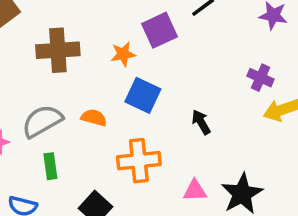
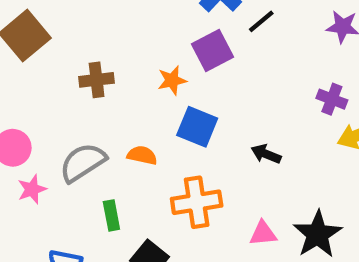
brown cross: (58, 50) -> (97, 80), size x0.7
black arrow: (201, 122) -> (266, 154), turned -35
green rectangle: (50, 166) -> (111, 215), moved

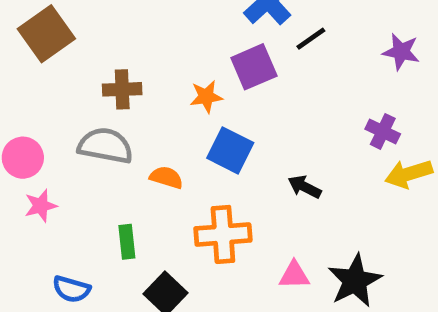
gray semicircle: (83, 163) -> (105, 146), moved, turned 39

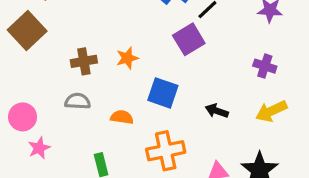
purple square: (254, 67) -> (189, 39), moved
orange star: (206, 97) -> (127, 58), moved
gray semicircle: (105, 146) -> (78, 101), size x0.7
yellow arrow: (409, 174) -> (271, 111), moved

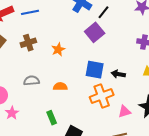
brown cross: (84, 61) -> (28, 43), moved
blue square: (163, 93) -> (95, 70), moved
orange cross: (166, 151) -> (102, 96), moved

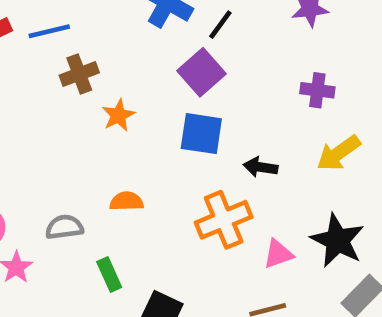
brown cross: (28, 43) -> (79, 74), moved
blue square: (95, 70) -> (201, 134), moved
gray semicircle: (31, 81) -> (64, 227), moved

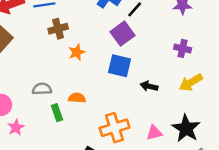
orange cross: (224, 220) -> (115, 128), moved
gray semicircle: (64, 227) -> (42, 89), moved
green rectangle: (109, 275) -> (57, 113), moved

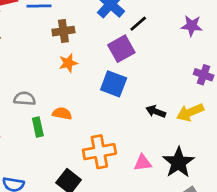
brown cross: (58, 29) -> (63, 31), moved
purple cross: (183, 48) -> (204, 75), moved
black arrow: (149, 86) -> (156, 111), moved

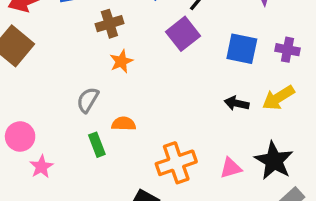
blue square: (114, 84) -> (242, 49), moved
gray semicircle: (25, 99) -> (88, 100), moved, turned -55

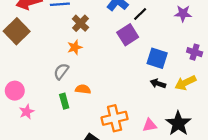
brown cross: (109, 24) -> (81, 23), turned -35
blue square: (242, 49) -> (157, 58), moved
orange star: (121, 61) -> (75, 47), moved

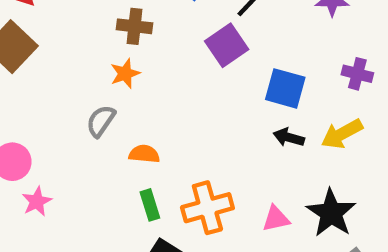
brown cross: (81, 23) -> (134, 26), turned -35
green rectangle: (64, 101) -> (150, 205), moved

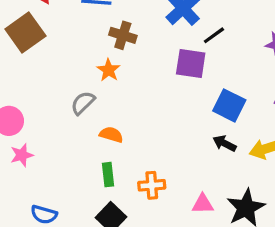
purple square: (227, 45) -> (191, 64), turned 32
orange star: (125, 73) -> (109, 70), turned -30
orange cross: (207, 208) -> (152, 185), size x0.7

